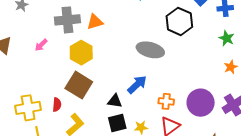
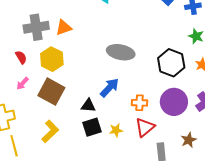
black hexagon: (179, 21) -> (171, 63), moved
pink arrow: (41, 45) -> (23, 83), moved
red semicircle: (57, 105) -> (21, 57), moved, turned -32

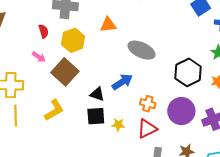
orange triangle: (64, 28) -> (108, 25), moved
pink arrow: (23, 83) -> (39, 57), turned -112

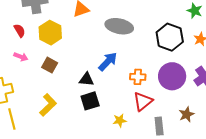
brown square: (65, 72) -> (50, 65), size x0.6
yellow star: (118, 125) -> (120, 120), moved

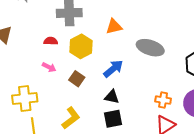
red semicircle: (20, 31) -> (51, 41), turned -64
blue arrow: (108, 62) -> (113, 69), moved

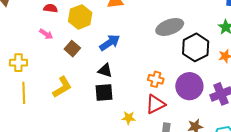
gray ellipse: (150, 48) -> (170, 27), moved, turned -44
yellow cross: (25, 99) -> (18, 63), size x0.7

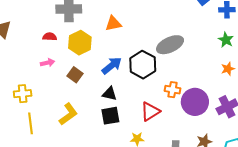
pink arrow: (46, 34) -> (48, 63), turned -40
black hexagon: (196, 47) -> (143, 65), moved
orange cross: (156, 79) -> (173, 90), moved
red triangle: (155, 104) -> (150, 111), moved

